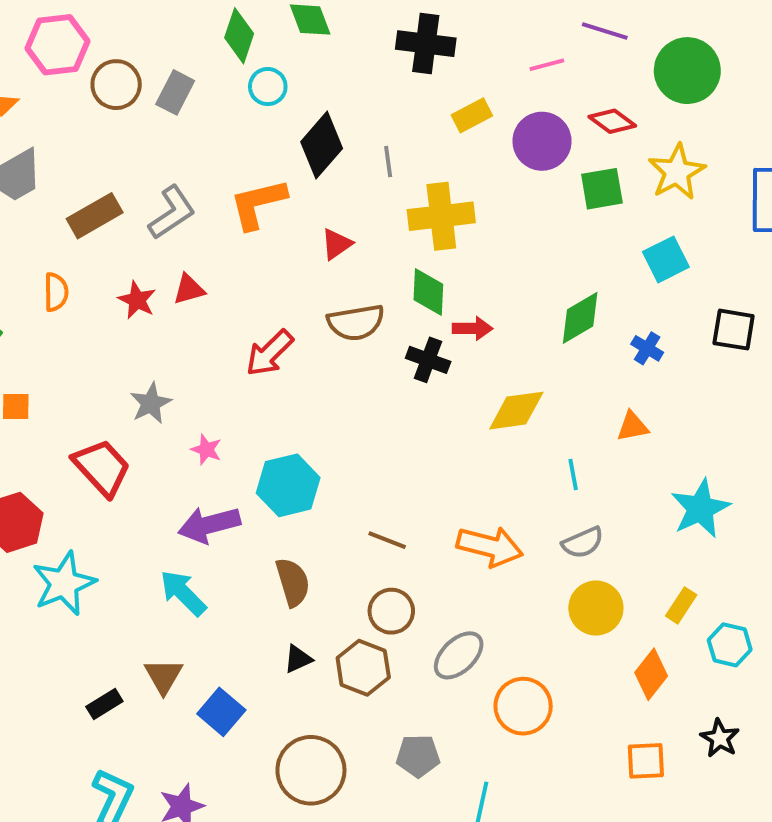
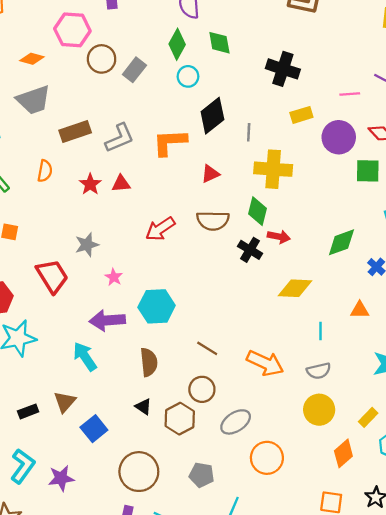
black triangle: (298, 659) -> (143, 407), turned 48

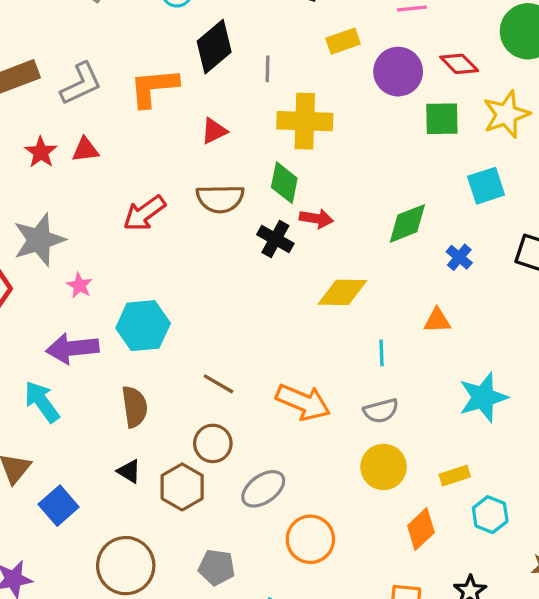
gray star: (87, 245) -> (39, 240), size x1.5
yellow rectangle: (368, 417) -> (455, 476), turned 30

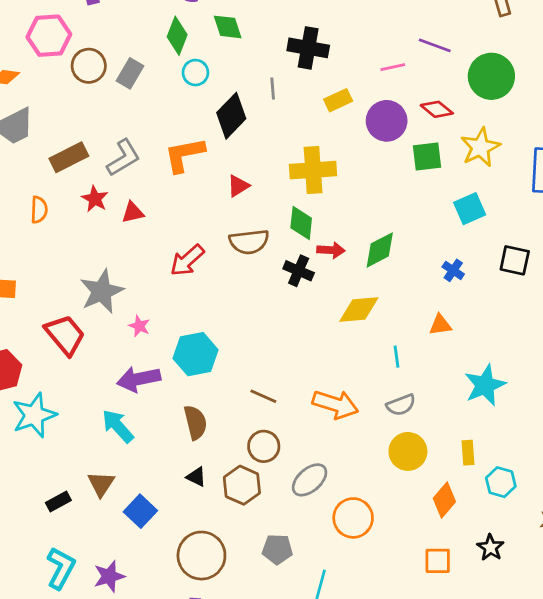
gray line: (267, 69) -> (273, 88), moved
red star: (41, 152) -> (95, 199), moved
green diamond: (407, 223) -> (380, 250), moved
yellow rectangle: (455, 476) -> (468, 453), turned -70

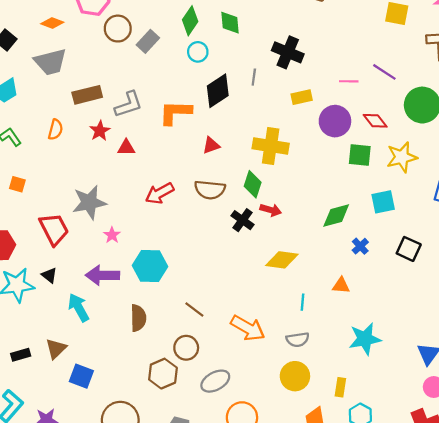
green diamond: (380, 250) -> (336, 216), moved
black triangle: (196, 477) -> (49, 275), moved
blue square: (140, 511) -> (81, 376), turned -35

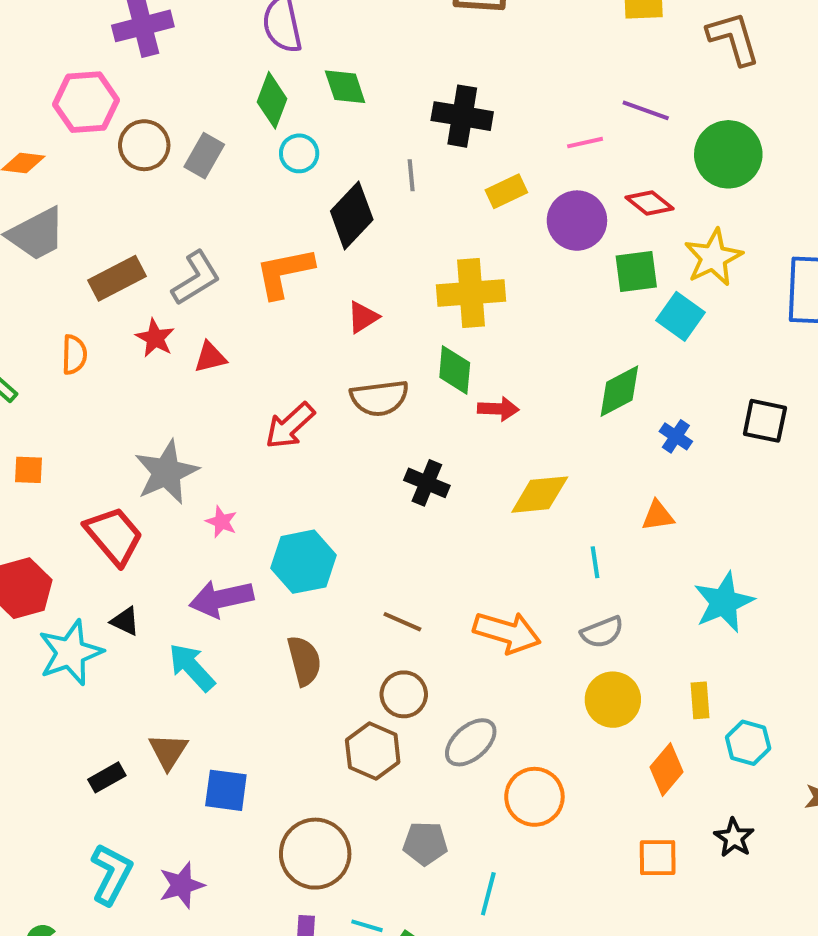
cyan square: (383, 202) -> (681, 316), moved, turned -30
black cross: (242, 220) -> (427, 483), moved

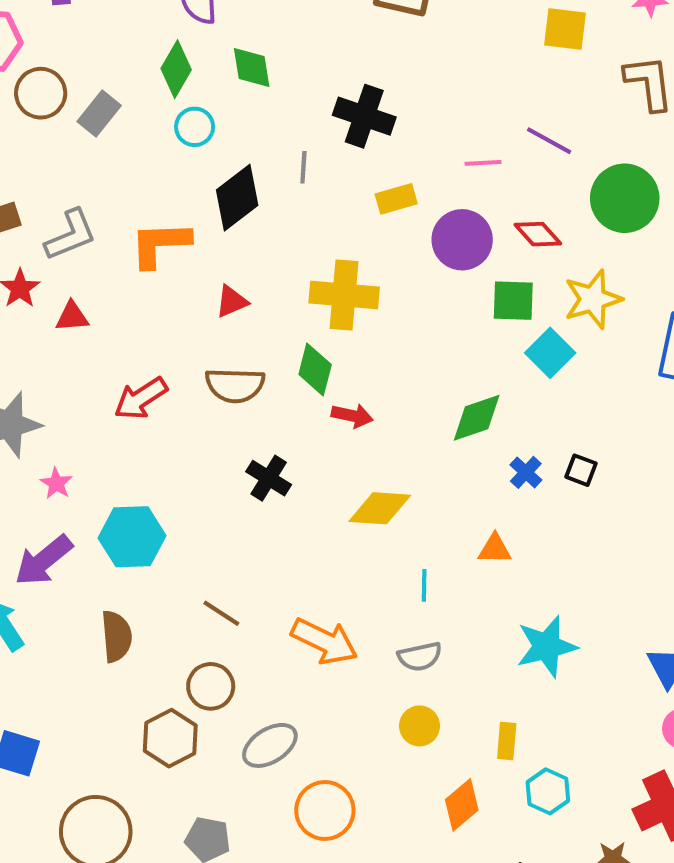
black square: (765, 421) -> (581, 470), moved, size x0.7
purple arrow: (221, 599) -> (44, 560), turned -36
yellow circle: (613, 700) -> (420, 726), size x0.7

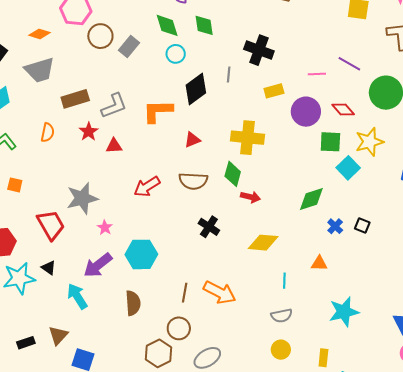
green diamond: (176, 69) -> (167, 25), turned -48
brown line: (221, 613) -> (185, 293), turned 66
orange arrow: (324, 641) -> (220, 292), moved

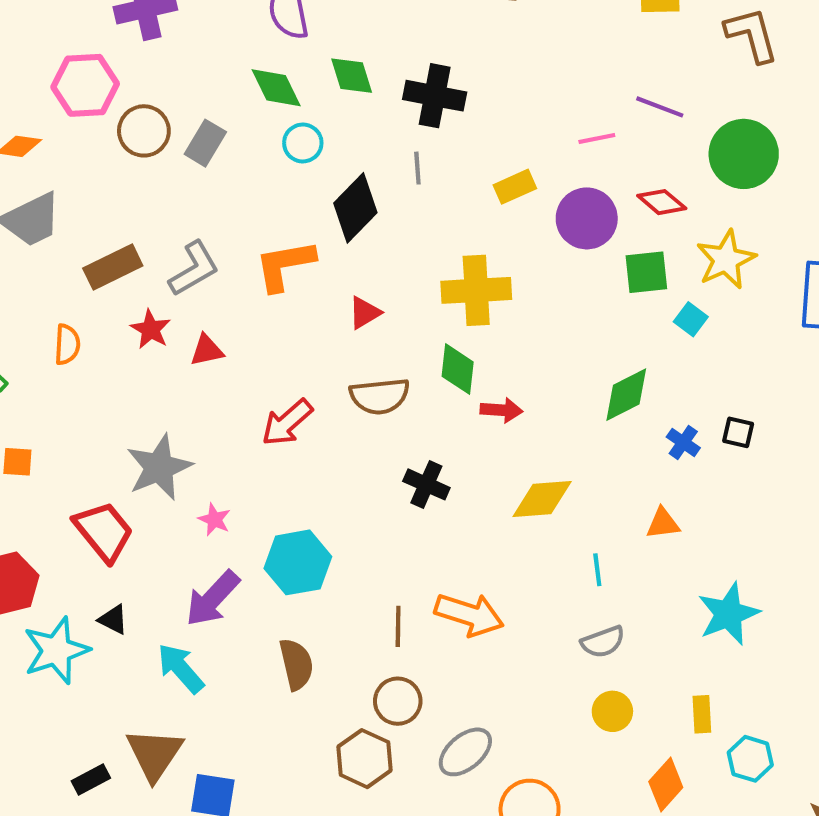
black cross: (259, 50) -> (435, 96), moved
cyan square: (348, 168) -> (691, 319), size x0.7
brown triangle: (58, 335) -> (154, 754), size x1.4

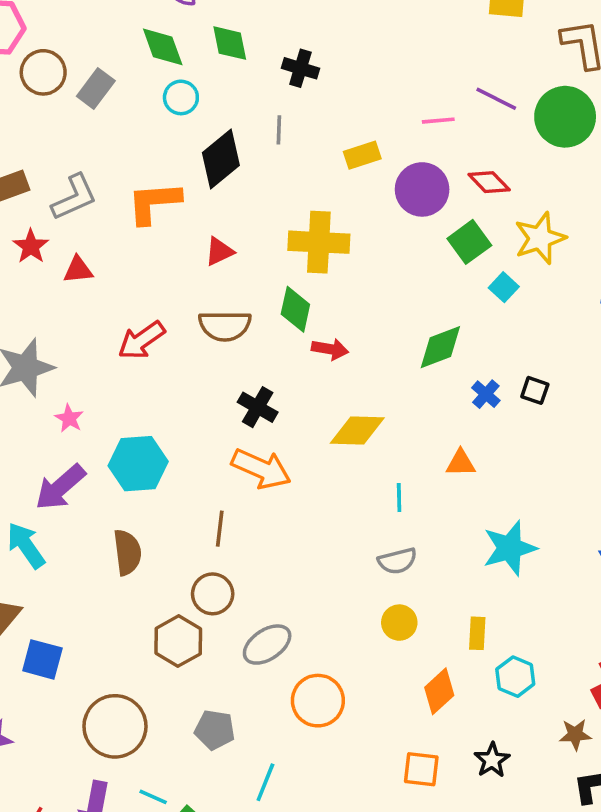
black cross: (435, 96) -> (300, 68), size x0.7
green circle: (744, 154) -> (565, 117), moved
green square: (646, 272) -> (469, 242), turned -36
orange arrow: (469, 615) -> (261, 469), moved

